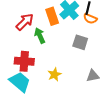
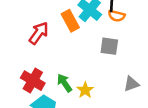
green arrow: (40, 36) -> (64, 83), moved
red cross: (24, 61) -> (33, 81), moved, turned 36

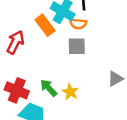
orange semicircle: (117, 16) -> (78, 24), moved
gray square: (109, 46) -> (77, 46), moved

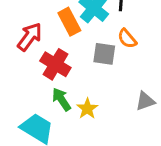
orange semicircle: (78, 24) -> (127, 39), moved, turned 35
red cross: (17, 90) -> (55, 64), moved

